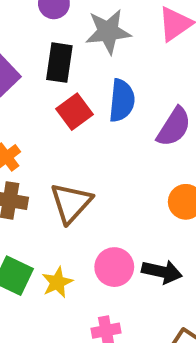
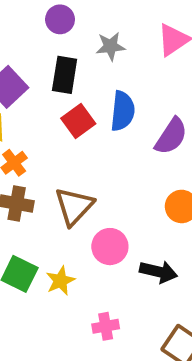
gray star: (108, 32) -> (110, 46), size x0.7
pink circle: (114, 267) -> (110, 247), moved

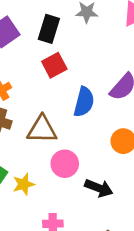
blue semicircle: (123, 111) -> (84, 102), moved
brown triangle: (74, 206) -> (42, 129), turned 40

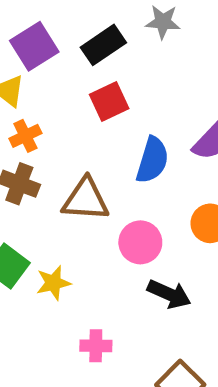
black rectangle: (49, 29) -> (103, 45), turned 36
pink circle: (65, 164) -> (140, 242), moved

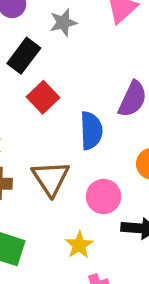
brown triangle: (86, 200) -> (51, 178), turned -48
yellow star: (53, 283) -> (79, 245), moved

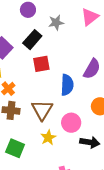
red square: (43, 97) -> (41, 64), turned 30
yellow star: (79, 245) -> (48, 138), moved

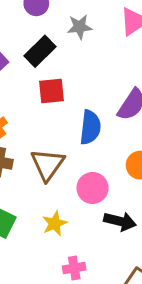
yellow star: (48, 138) -> (55, 224), moved

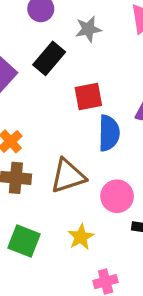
red square: (52, 91) -> (88, 96), moved
brown triangle: (48, 164) -> (68, 176), turned 42

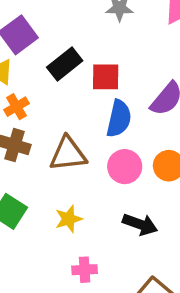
black rectangle: (49, 58) -> (65, 64), moved
pink circle: (117, 196) -> (125, 167), moved

